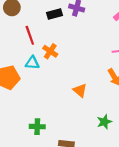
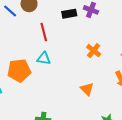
orange cross: (50, 51) -> (94, 51), moved

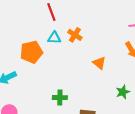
orange cross: (94, 51) -> (75, 35), moved

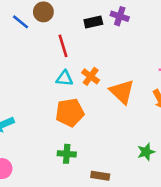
orange pentagon: (31, 52) -> (70, 113), moved
orange triangle: (99, 63) -> (122, 92), moved, size x1.5

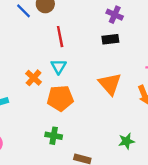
black rectangle: (93, 22) -> (110, 39), moved
orange cross: (91, 76) -> (34, 78), moved
cyan triangle: (64, 78) -> (59, 66), turned 49

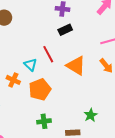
red line: (60, 37) -> (48, 54), moved
green star: (126, 141) -> (91, 115), moved

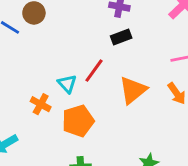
red line: (48, 54) -> (94, 71), turned 60
orange triangle: (76, 66) -> (133, 90), turned 45

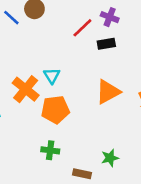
red line: (94, 71) -> (82, 28), moved
orange cross: (41, 104) -> (26, 89), size x1.5

